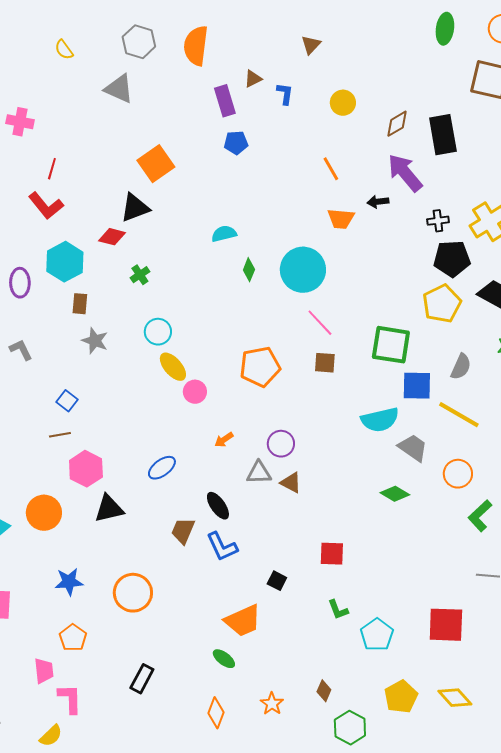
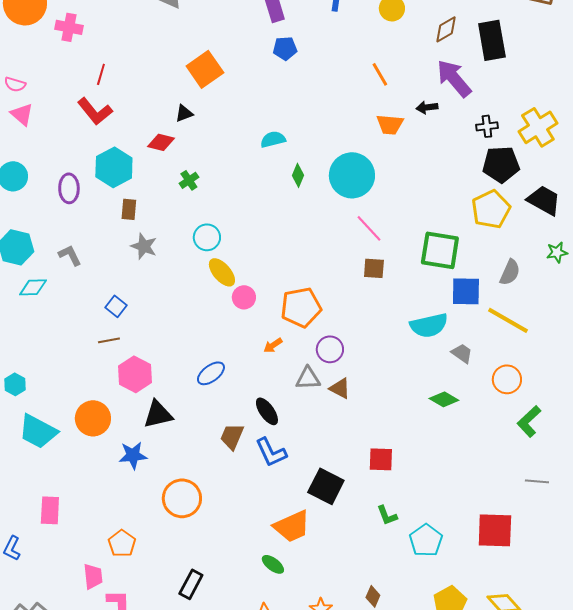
black triangle: (135, 208) -> (184, 113), size x0.6
orange pentagon: (260, 367) -> (301, 307), moved
gray trapezoid: (413, 448) -> (462, 353), size x0.7
black square: (277, 581) -> (326, 486), size x1.8
blue star: (69, 582) -> (133, 455), moved

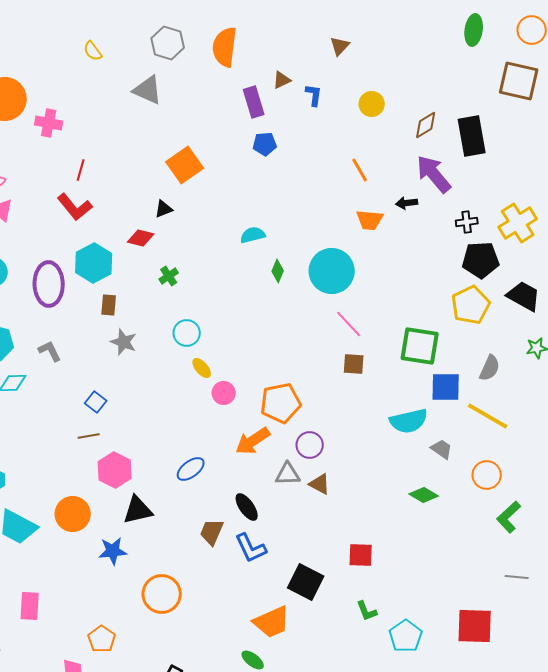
purple ellipse: (69, 188) -> (49, 284), size x1.5
yellow ellipse: (222, 272) -> (202, 368), size x0.7
orange arrow: (273, 345) -> (253, 441), size x1.8

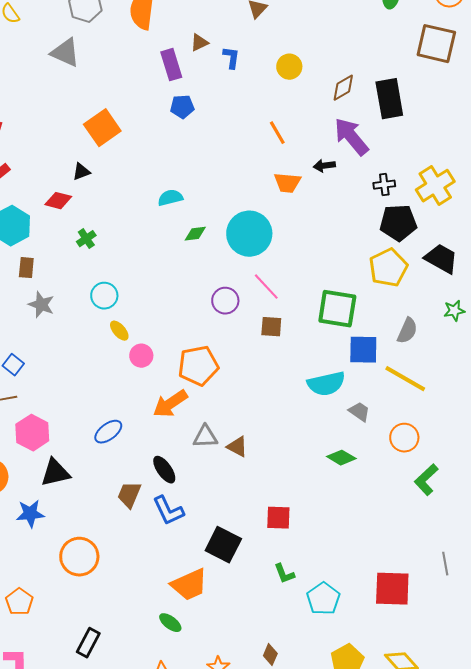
green diamond: (278, 271) -> (195, 234), turned 60
purple circle: (310, 445) -> (225, 301), moved
gray line: (517, 577) -> (445, 564), moved, turned 75

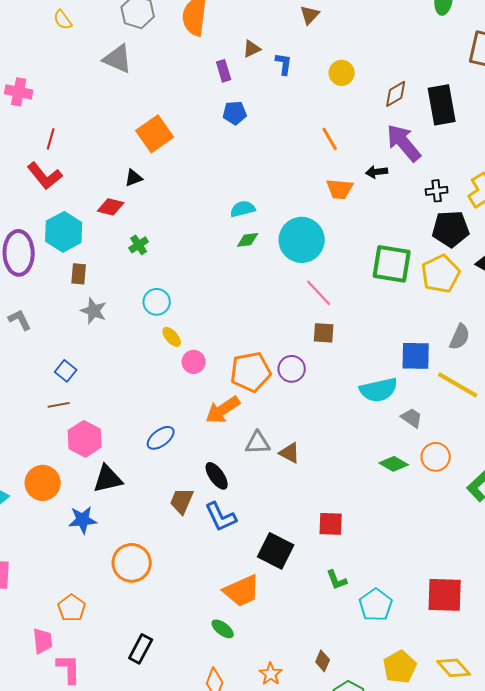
purple rectangle: (171, 65) -> (224, 71), size x0.7
cyan semicircle: (170, 198) -> (243, 209), moved
purple circle: (225, 301) -> (292, 369), moved
green square: (337, 309) -> (392, 264), moved
orange circle: (404, 438) -> (436, 457), moved

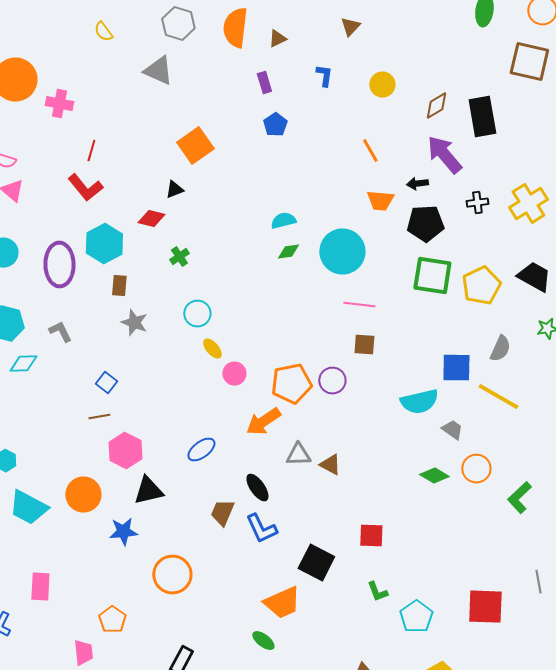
brown triangle: (252, 49) -> (277, 39), moved
blue pentagon: (235, 113) -> (275, 125), turned -30
black pentagon: (451, 229) -> (425, 224), moved
pink line: (319, 293) -> (359, 305), turned -40

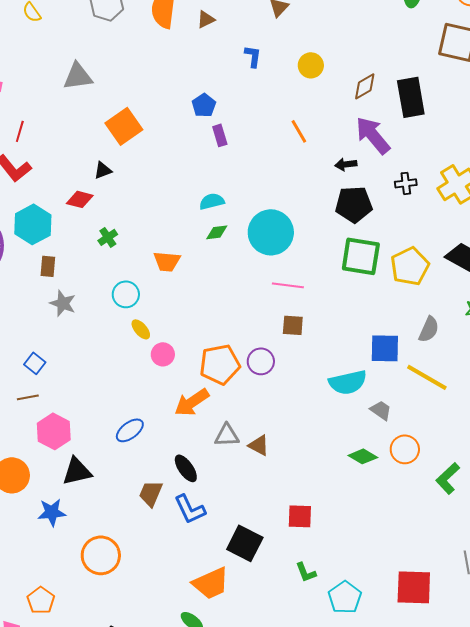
gray triangle: (158, 71) -> (78, 76), moved, turned -32
purple rectangle: (264, 83) -> (220, 135), moved
orange trapezoid: (380, 201) -> (167, 261), moved

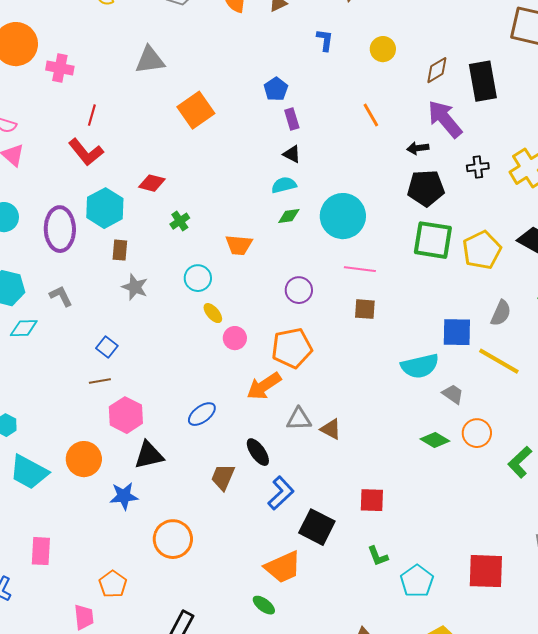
black triangle: (103, 170) -> (292, 154), moved, turned 48
purple circle: (261, 361) -> (299, 290), moved
blue L-shape: (190, 509) -> (281, 493), moved, turned -108

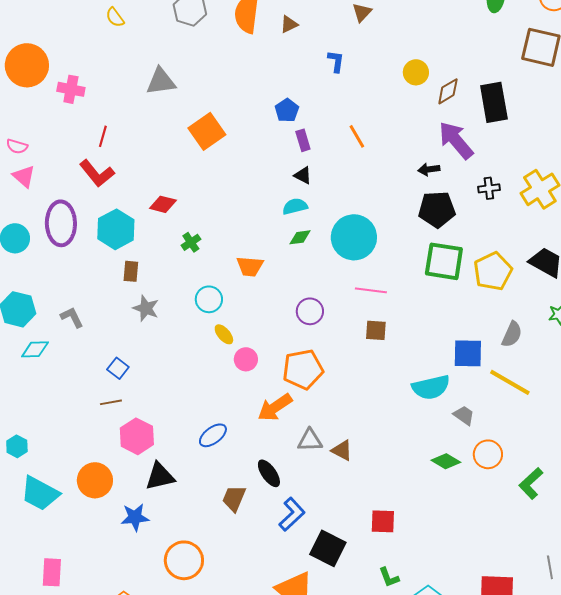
yellow circle: (383, 49) -> (416, 72), moved
orange line: (371, 115) -> (357, 136), moved
purple ellipse: (60, 229) -> (61, 223), moved

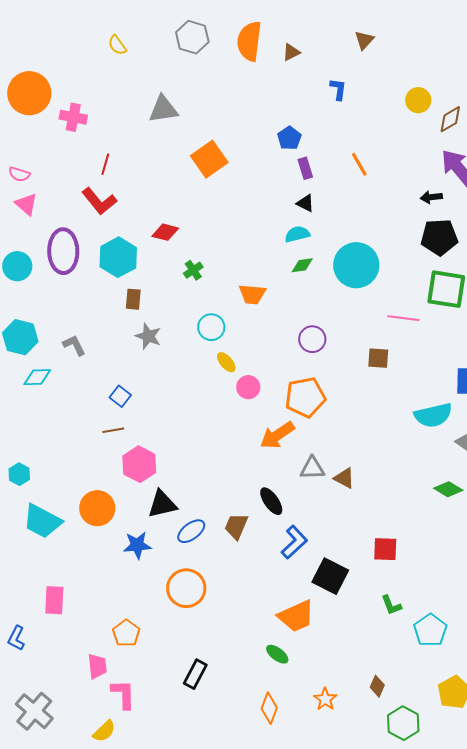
pink line: (371, 290) -> (403, 318), moved
blue ellipse: (213, 435) -> (191, 531), moved

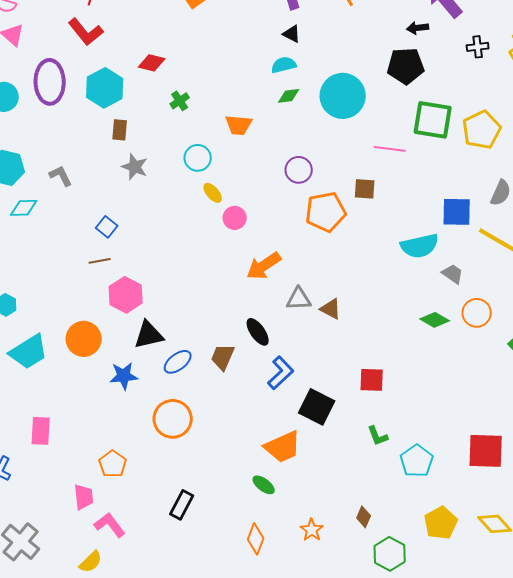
black pentagon: (439, 237) -> (406, 66), moved
orange pentagon: (305, 397) -> (326, 212), moved
cyan trapezoid: (42, 521) -> (29, 352), turned -60
pink L-shape: (123, 694) -> (110, 525), turned -36

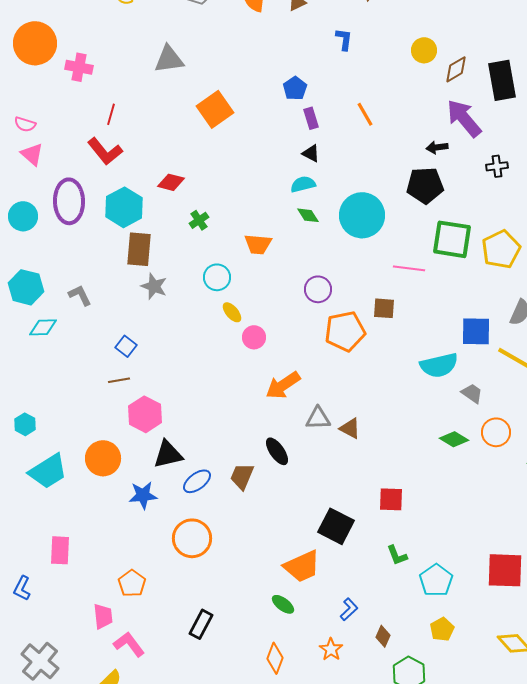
green diamond: (289, 96) -> (308, 215), turned 65
brown rectangle: (120, 130) -> (139, 249), size x1.6
blue L-shape: (281, 373) -> (349, 609), moved, size x0.7
yellow pentagon: (441, 523) -> (442, 629), moved, size x0.7

